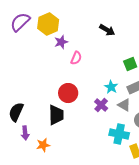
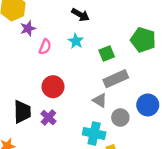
cyan star: (111, 87) -> (76, 41), moved
red circle: (68, 93) -> (53, 87), moved
purple cross: (101, 105) -> (48, 117), moved

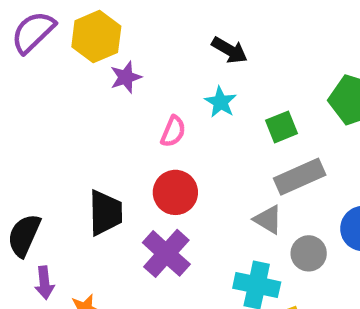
pink semicircle: (45, 47) -> (173, 131), moved
black trapezoid: (22, 112) -> (105, 213), moved
purple cross: (48, 117) -> (166, 253), size x1.5

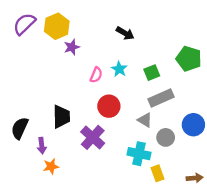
cyan star: (221, 102) -> (119, 69), moved
red circle: (175, 192) -> (109, 106), moved
purple arrow: (44, 283) -> (42, 146), moved

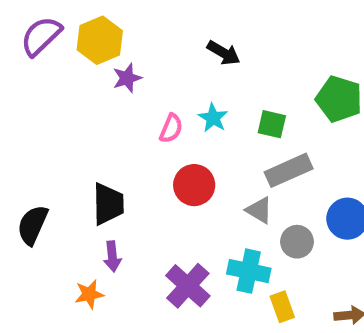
green square: (152, 73) -> (272, 124), turned 35
purple cross: (93, 137) -> (188, 286), moved
purple arrow: (42, 146) -> (112, 256), moved

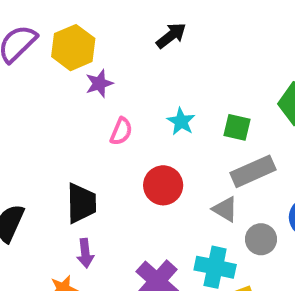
black arrow: (224, 53) -> (171, 36), moved, turned -68
pink semicircle: (171, 128) -> (121, 131), moved

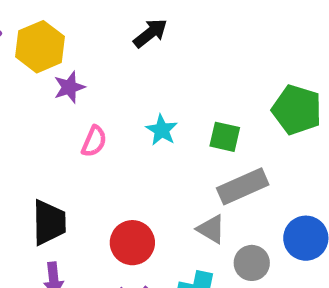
red circle: (163, 185) -> (132, 243), moved

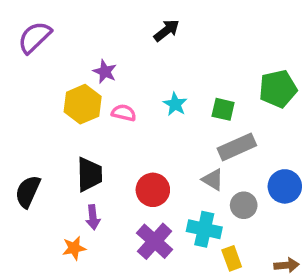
yellow hexagon: (40, 47) -> (83, 104), moved
purple star: (69, 87) -> (105, 72), turned -30
green pentagon: (297, 110) -> (278, 89), turned -30
pink semicircle: (94, 141) -> (124, 113), turned -100

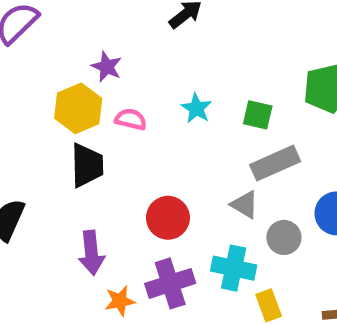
black trapezoid: (89, 174) -> (87, 165), moved
purple arrow: (93, 217) -> (91, 253), size x1.4
purple cross: (155, 241) -> (170, 283), turned 30
orange star: (74, 248) -> (120, 301), moved

